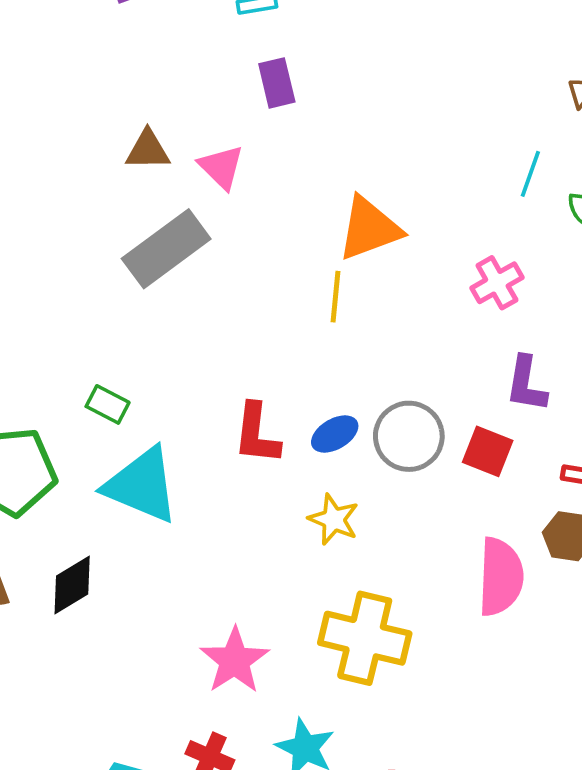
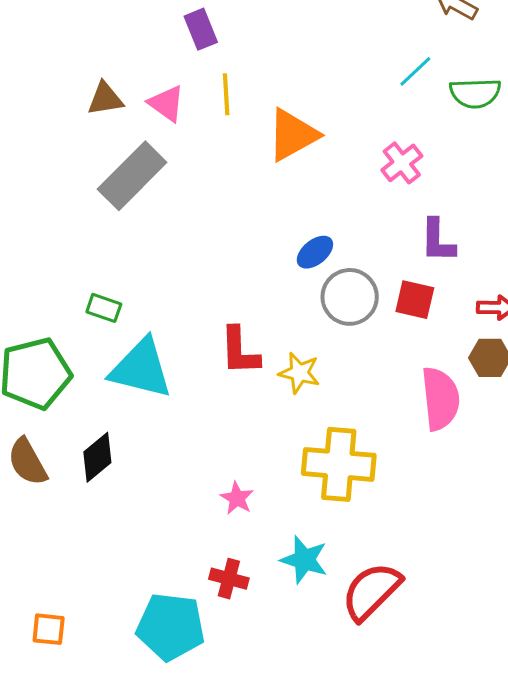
cyan line: (530, 174) -> (415, 71), turned 36
yellow line: (335, 297) -> (226, 94), moved
red L-shape: (257, 434) -> (240, 351), moved
blue ellipse: (335, 434) -> (315, 252), moved
pink star: (235, 661) -> (237, 498), size x0.6

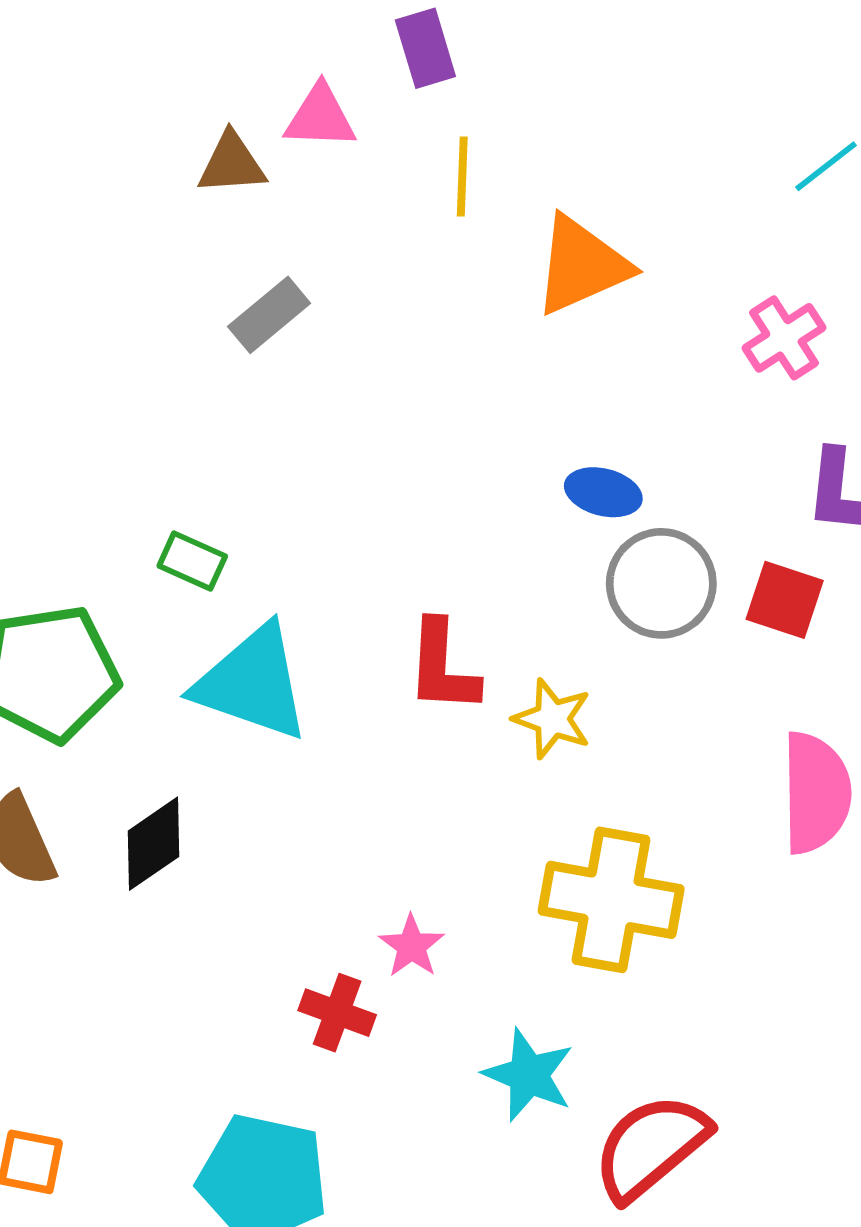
pink triangle: (166, 103) -> (320, 117), moved, turned -39
gray rectangle: (132, 176) -> (269, 315), size x0.6
blue ellipse: (315, 252) -> (603, 492), turned 48
red cross: (229, 579) -> (337, 1013), moved

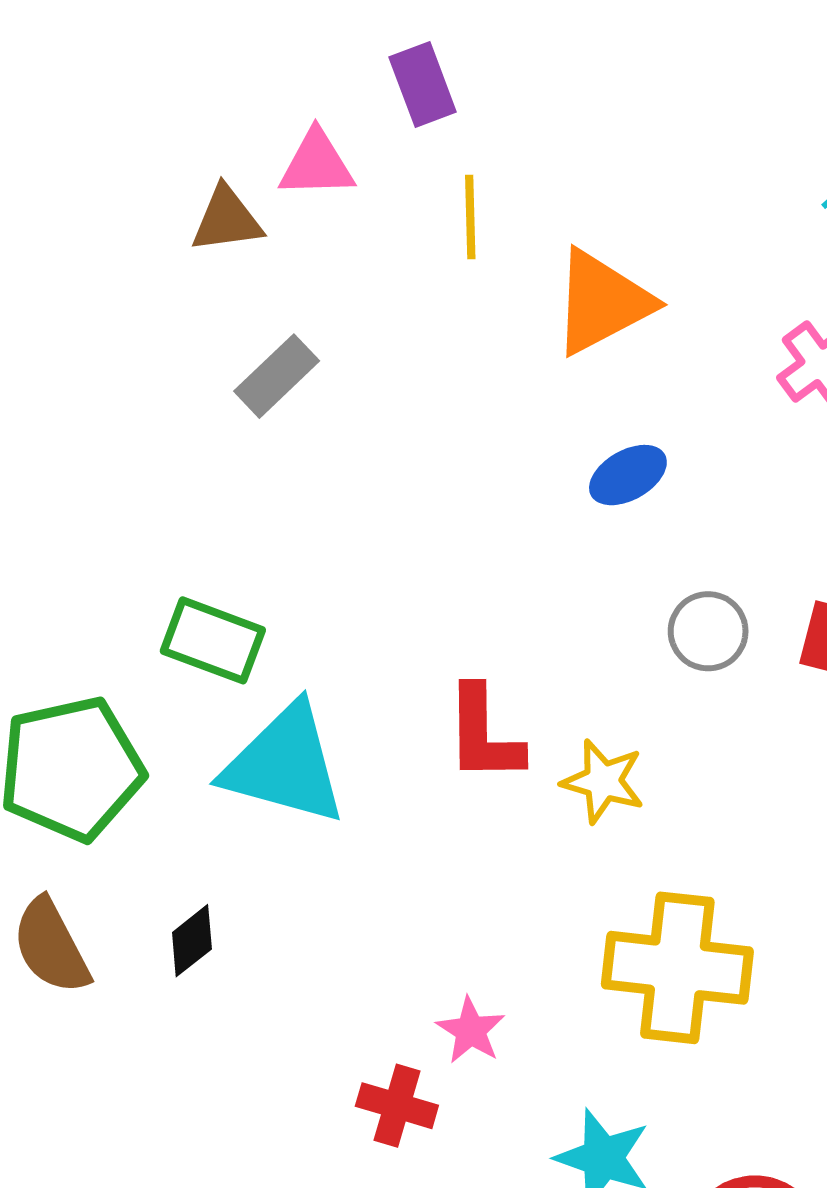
blue ellipse: (603, 492) -> (628, 475), moved, turned -40
green rectangle: (192, 561) -> (213, 640), size x1.4
gray circle: (661, 583) -> (708, 631), size x0.7
black diamond: (153, 844) -> (192, 941), size x0.7

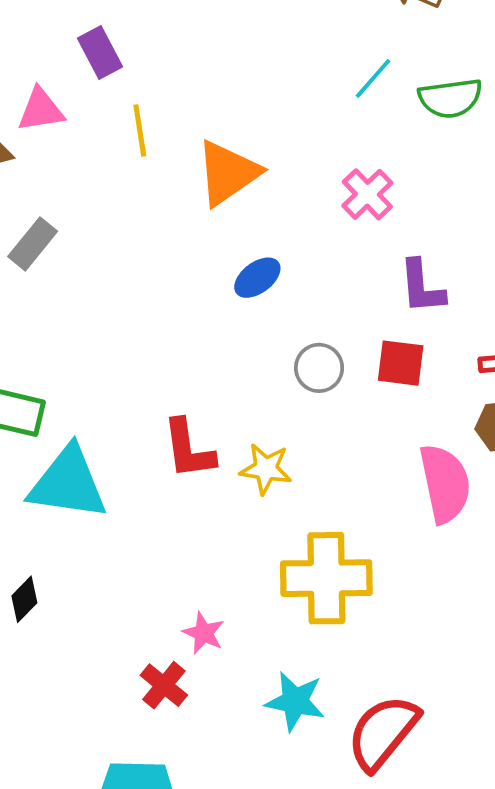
red cross: (397, 1106) -> (164, 685), turned 30

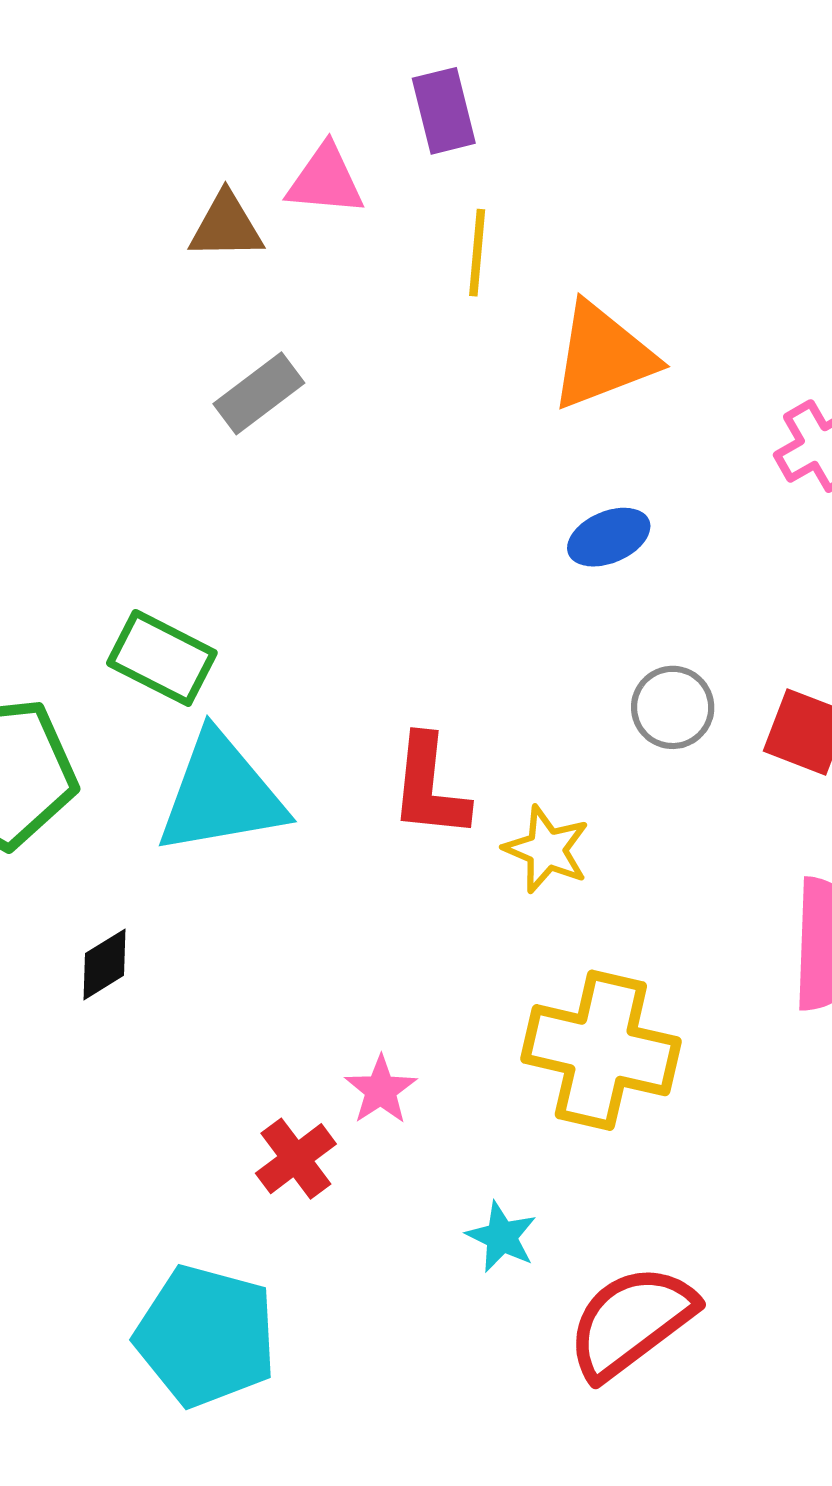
cyan triangle: (68, 483) -> (221, 794), turned -32
cyan star: (295, 701) -> (502, 1237), size x0.7

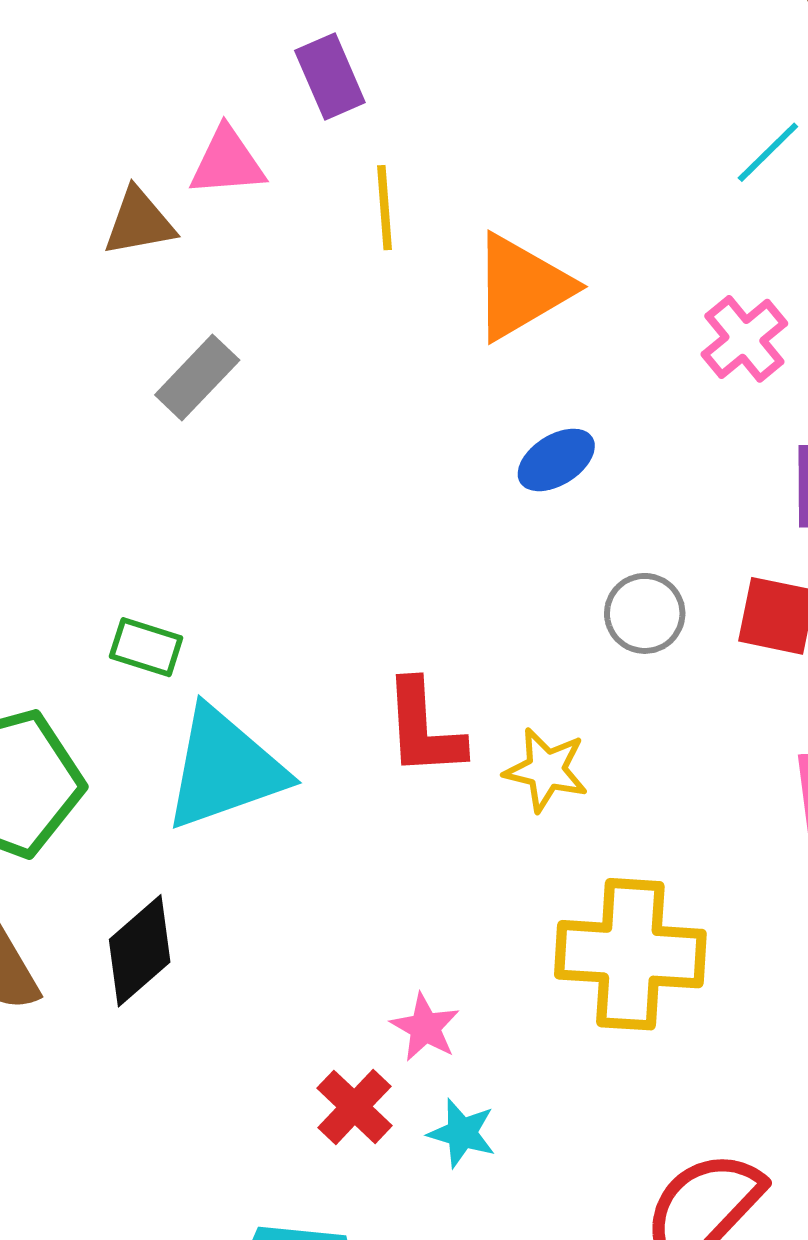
green rectangle: (162, 658) -> (146, 647), size x0.7
black diamond: (104, 964) -> (140, 951), size x1.5
cyan star: (502, 1237) -> (462, 1133), moved

